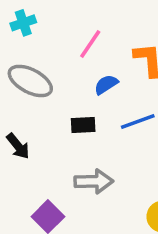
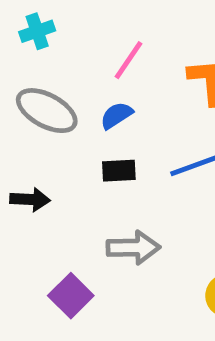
blue semicircle: (106, 85) -> (116, 115), moved
black arrow: (18, 146) -> (30, 199), turned -48

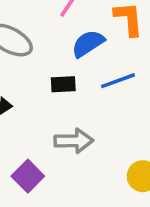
blue semicircle: (116, 115) -> (88, 44), moved, size x1.4

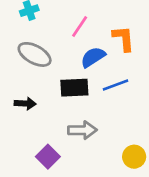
black rectangle: (63, 84) -> (74, 88), size x1.5

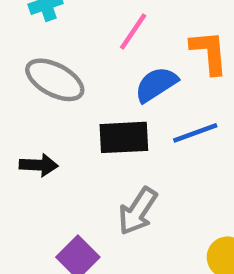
gray arrow: (82, 130) -> (138, 211), turned 124

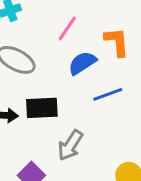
black rectangle: (124, 137) -> (42, 108), moved

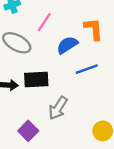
pink line: (67, 28) -> (44, 22), moved

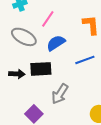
blue semicircle: (67, 45) -> (56, 43), moved

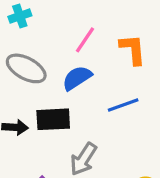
pink line: (48, 19) -> (85, 40), moved

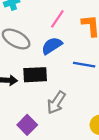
blue line: (123, 105) -> (84, 65), turned 30

